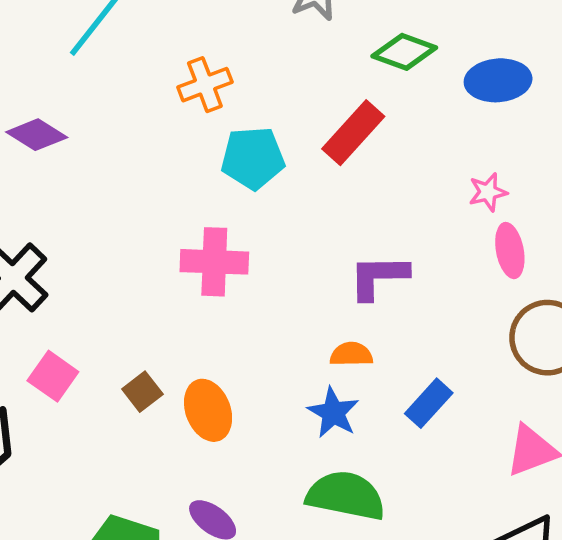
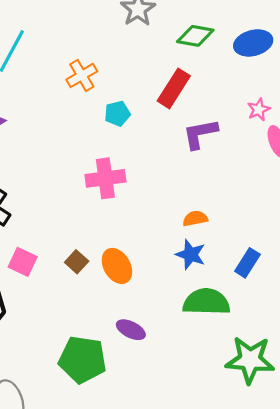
cyan pentagon: (253, 158) -> (117, 114), size x0.7
purple L-shape: (378, 277) -> (200, 134), moved
blue rectangle: (429, 403) -> (247, 263), moved

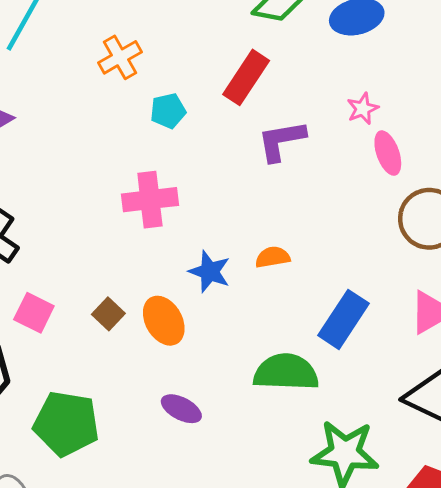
blue star: (191, 255) -> (210, 272), moved
blue rectangle: (247, 263) -> (344, 319), size x1.4
green pentagon: (82, 360) -> (66, 424), moved

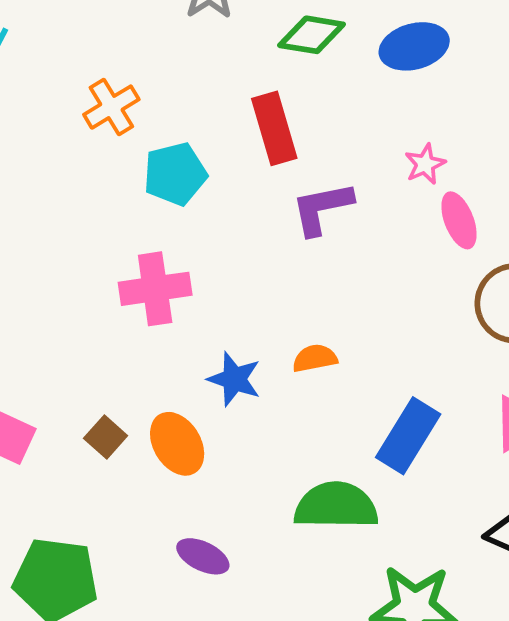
red rectangle: (246, 77) -> (274, 128), turned -48
cyan pentagon: (168, 111) -> (175, 174), size x1.4

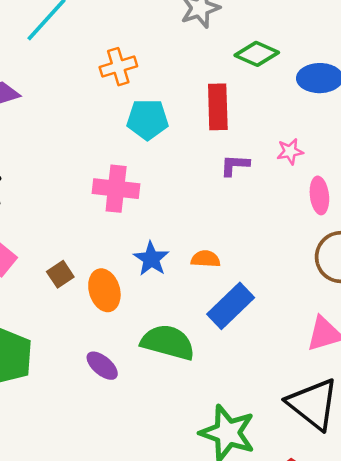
pink star: (425, 164) -> (290, 151), moved
purple L-shape: (322, 208) -> (235, 165), size x0.7
blue rectangle: (408, 436) -> (231, 306), moved
green semicircle: (336, 506) -> (168, 342), moved

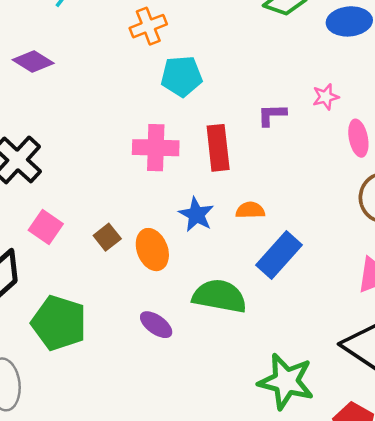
red rectangle: (218, 107) -> (218, 148), moved

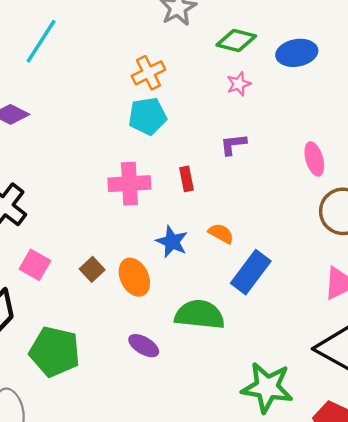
orange cross: (148, 26) -> (148, 73), moved
pink star: (326, 97) -> (239, 84), moved
red rectangle: (218, 148) -> (187, 179), size x0.6
orange semicircle: (250, 210) -> (221, 233), turned 35

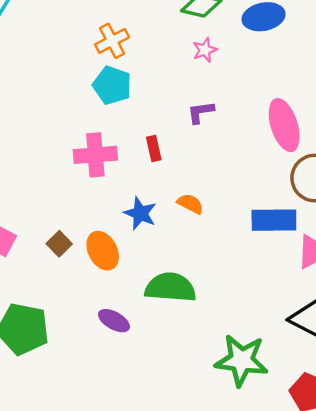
cyan pentagon: (147, 116) -> (112, 85), turned 30
pink ellipse: (314, 159) -> (284, 125), size x1.5
blue rectangle: (251, 272) -> (274, 220), moved, turned 54

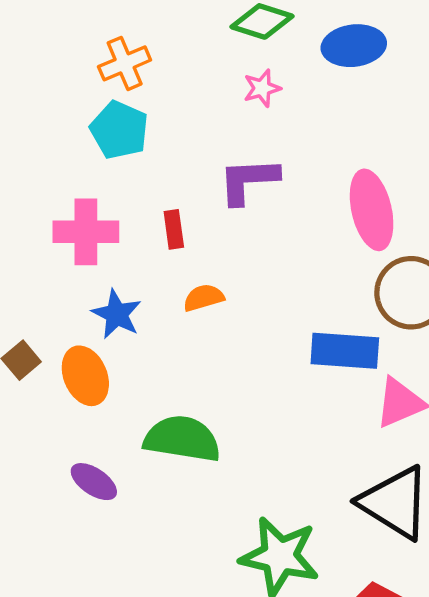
purple L-shape: (201, 112) -> (248, 181), size x1.5
orange semicircle: (190, 204) -> (204, 298), moved, turned -48
blue star: (140, 213) -> (117, 314), moved

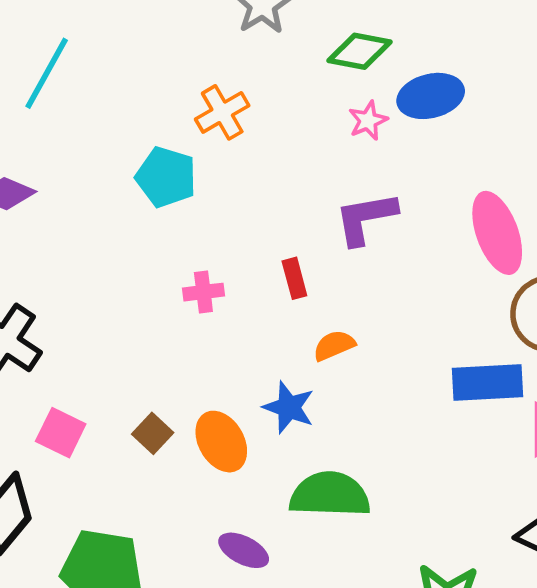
blue ellipse: (354, 46) -> (431, 96), moved
cyan pentagon: (119, 130) -> (166, 177), moved
pink cross: (86, 232) -> (203, 292), size x0.6
blue star: (117, 314) -> (289, 407), moved

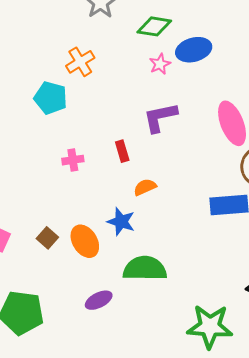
purple ellipse: (244, 550) -> (99, 300), turned -52

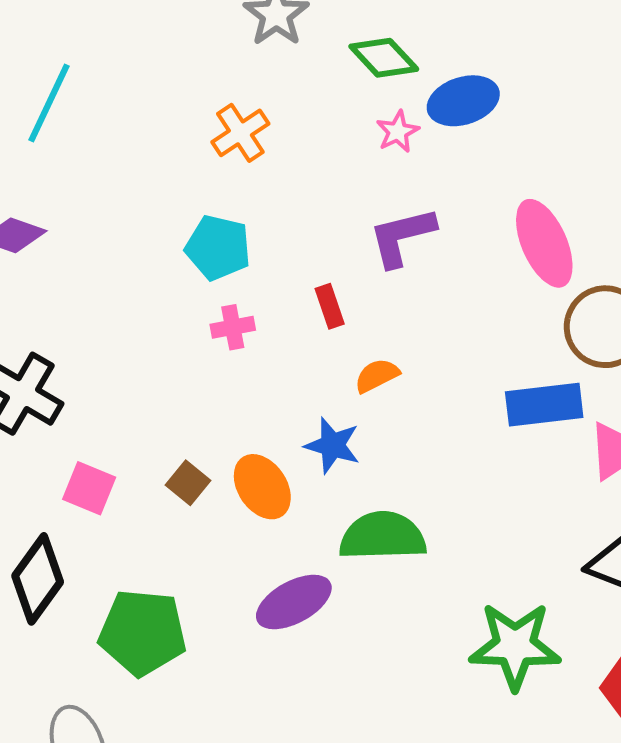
green diamond: (154, 26) -> (384, 58), turned 40
cyan pentagon: (51, 98) -> (218, 248), moved
purple ellipse: (99, 300) -> (294, 602), size x1.4

